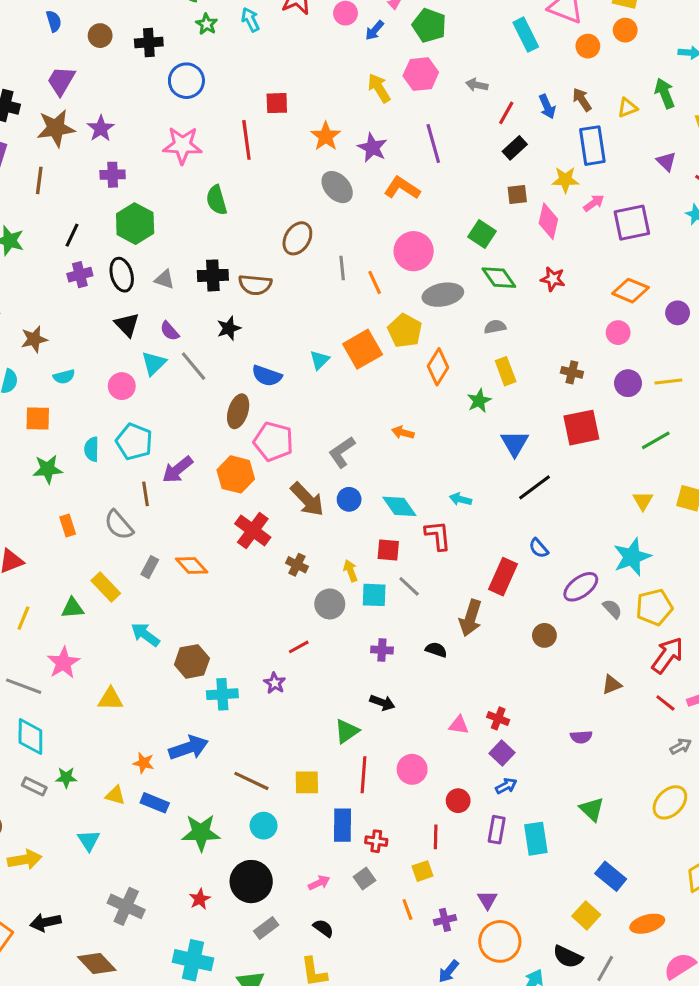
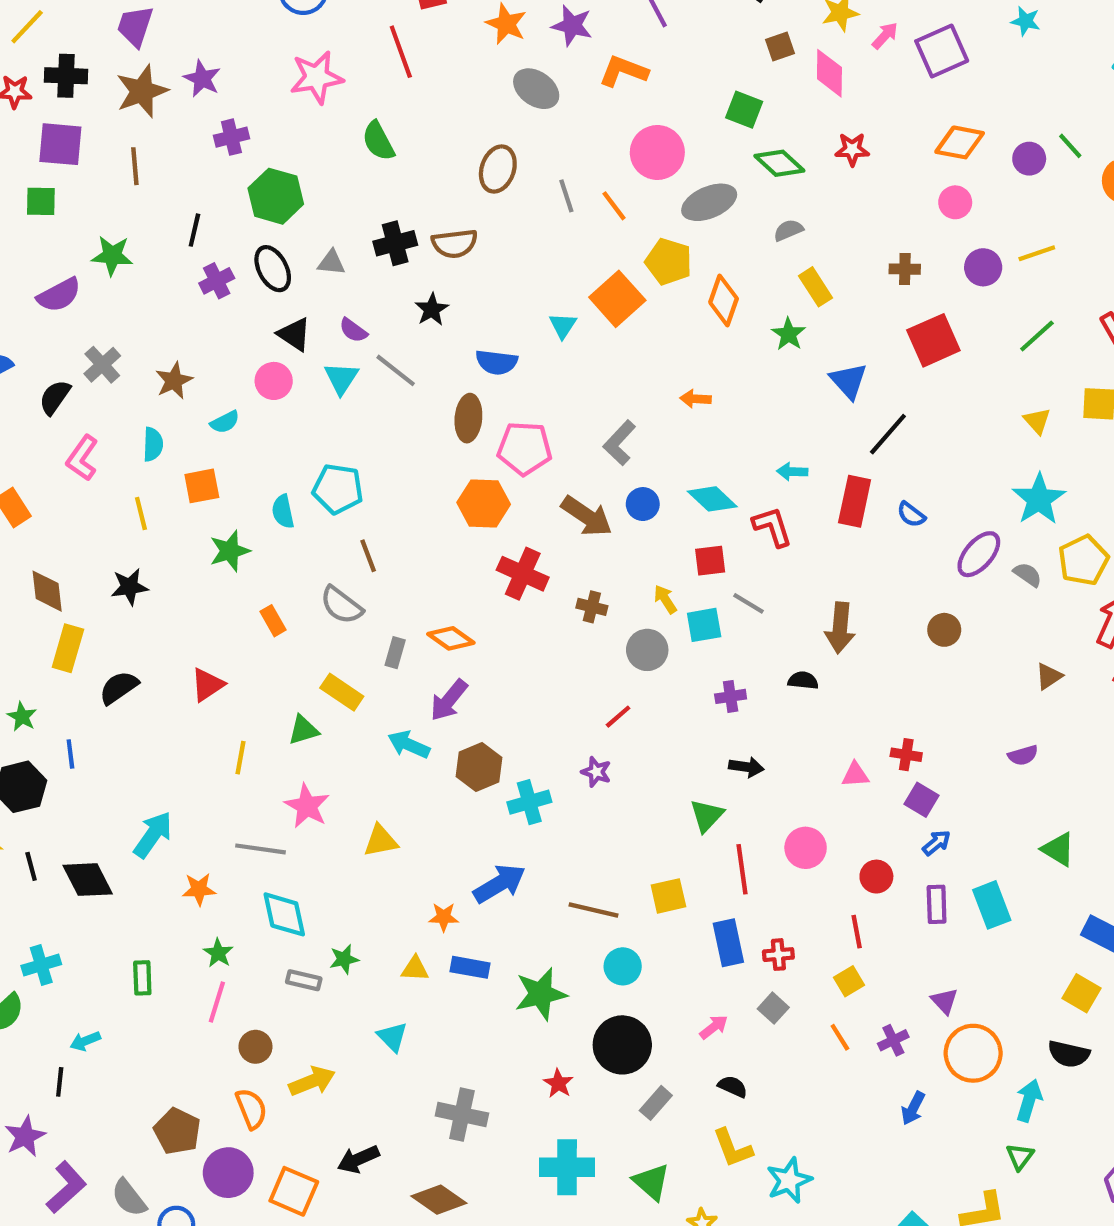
pink circle: (122, 386) -> (274, 381), moved
purple arrow: (178, 470) -> (449, 700), moved
red rectangle: (503, 577) -> (855, 501), moved

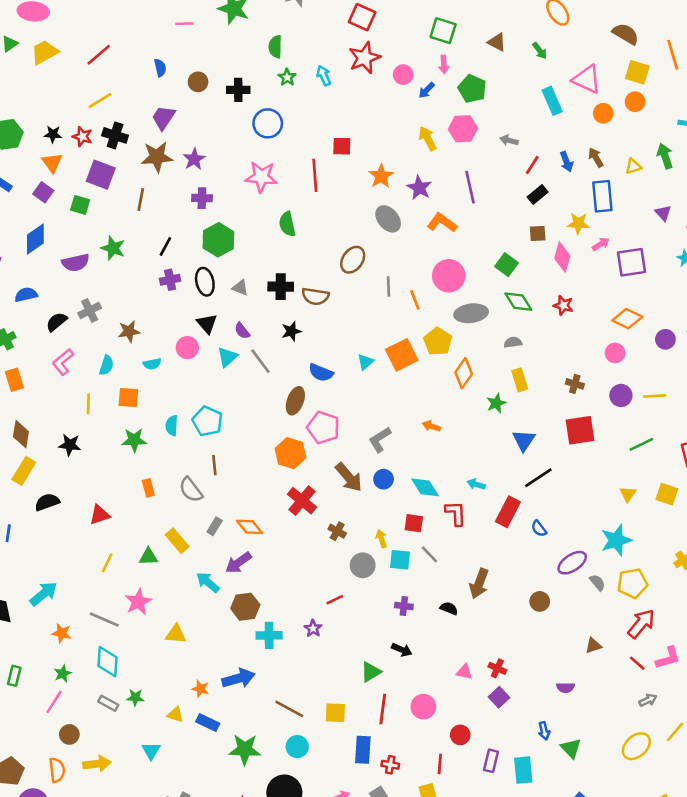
blue arrow: (937, 843) -> (544, 731), moved, turned 102

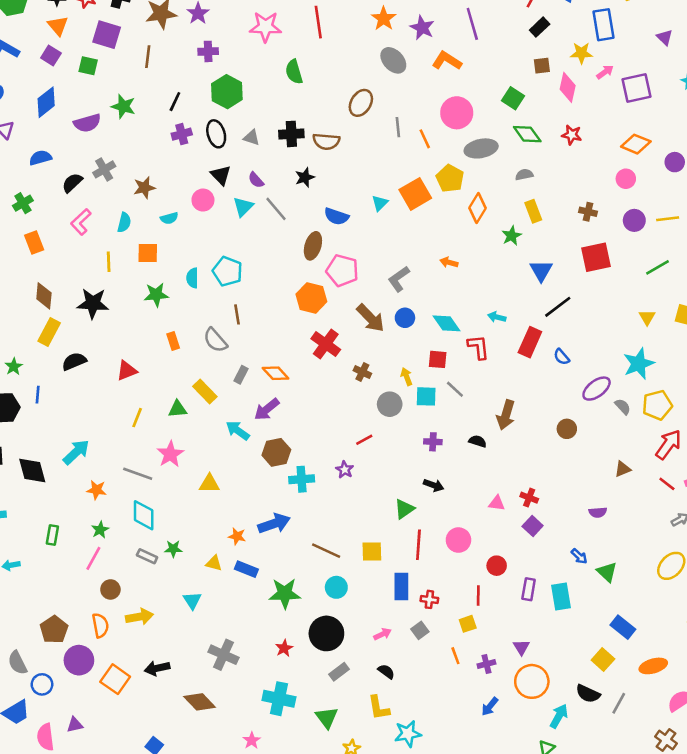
black star: (70, 445) -> (93, 303), size x1.4
blue arrow: (544, 731) -> (579, 556), turned -30

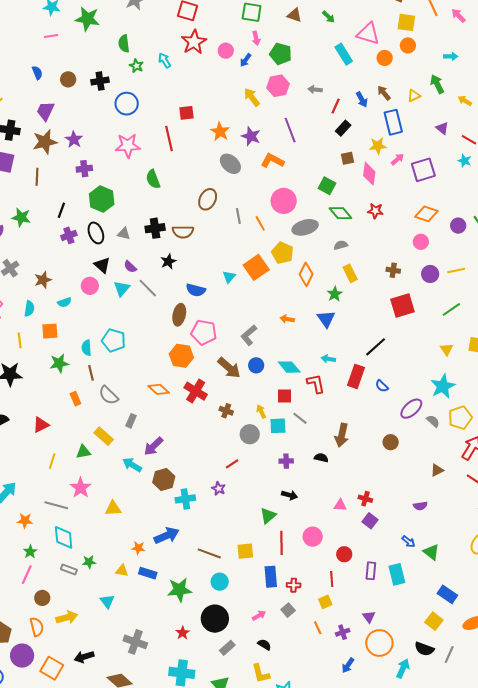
blue triangle: (541, 271) -> (326, 319), moved
brown line: (237, 314) -> (91, 373), moved
orange diamond: (276, 373) -> (159, 389), moved

